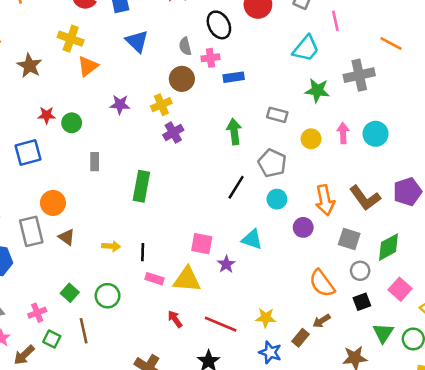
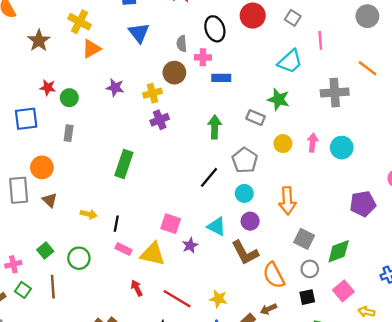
green star: (317, 91) -> (278, 99), moved
gray rectangle: (95, 162) -> (69, 133), moved
brown L-shape: (365, 198) -> (245, 253), moved
purple circle: (303, 227) -> (250, 221), moved

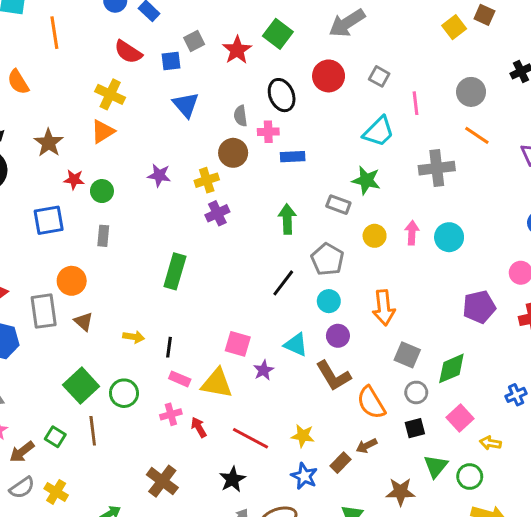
gray circle: (367, 16) -> (471, 92), moved
brown star: (39, 41) -> (49, 143), moved
orange triangle: (91, 49) -> (103, 131), moved
green square: (45, 251) -> (81, 386), size x1.6
pink cross: (13, 264) -> (171, 414), moved

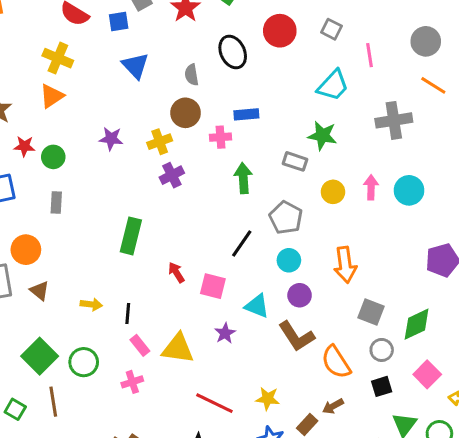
pink cross: (268, 132) -> (220, 137), moved
pink square: (238, 344) -> (213, 286), moved
pink rectangle: (180, 379) -> (140, 345), turned 30
red arrow: (199, 427) -> (176, 272), moved

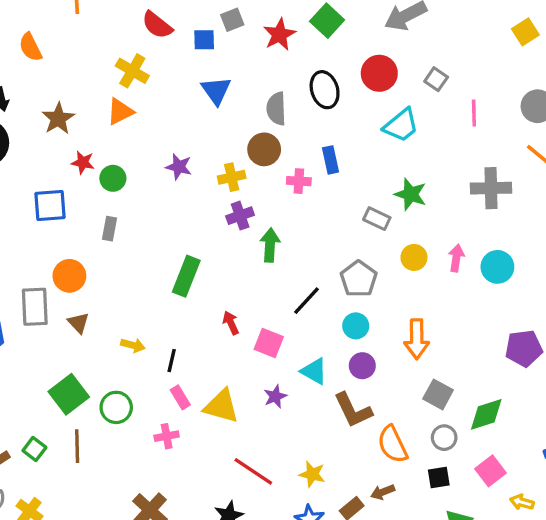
gray semicircle: (192, 75) -> (276, 109), size x1.4
cyan trapezoid: (333, 85) -> (401, 125), moved
blue rectangle: (246, 114) -> (330, 160), turned 75
green arrow: (243, 178) -> (270, 245), moved

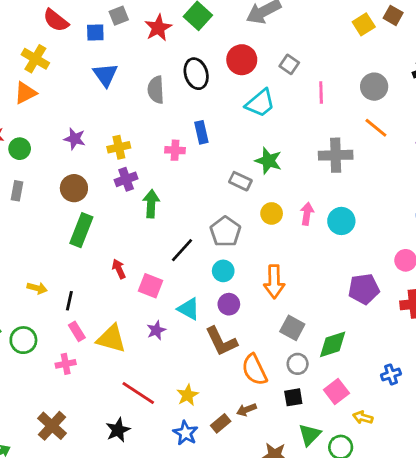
brown circle: (264, 149) -> (74, 188), moved
yellow star: (312, 474) -> (187, 395), turned 30

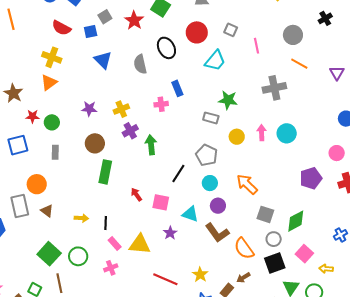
orange arrow: (274, 282) -> (247, 184), turned 145
black square: (293, 397) -> (275, 263), size x1.5

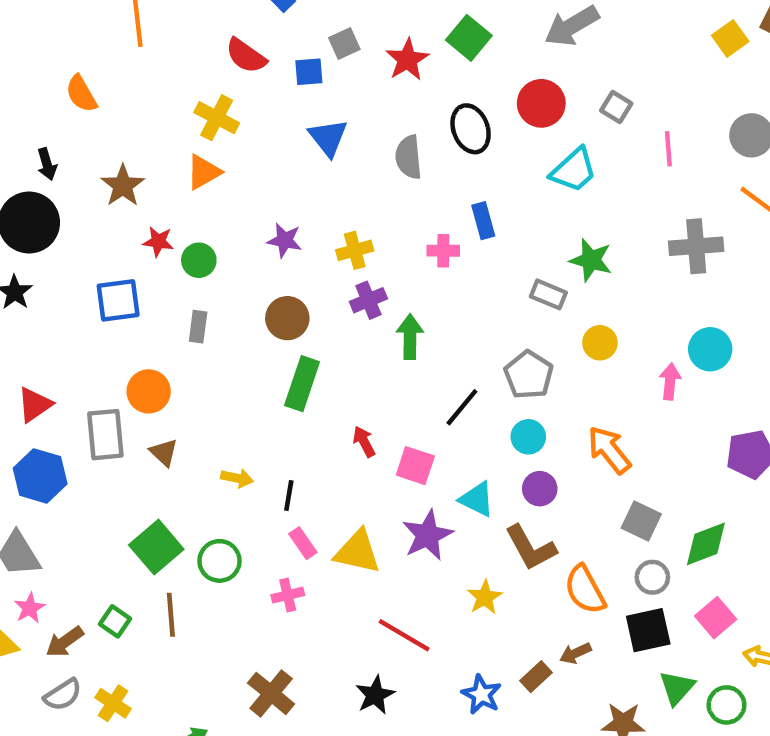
pink arrow: (262, 133) -> (670, 382), moved
purple star: (170, 233) -> (428, 535), size x1.6
yellow star: (200, 275) -> (485, 597), moved

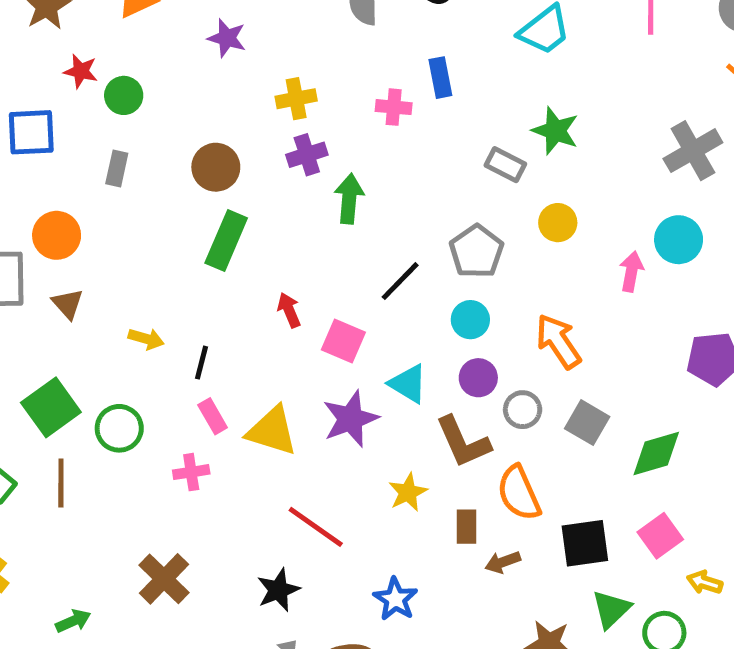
purple star: (285, 240) -> (227, 38), moved
gray cross: (696, 246) -> (693, 151), moved, turned -30
gray circle: (652, 577) -> (523, 410), moved
brown rectangle: (536, 677) -> (467, 527), moved, turned -52

